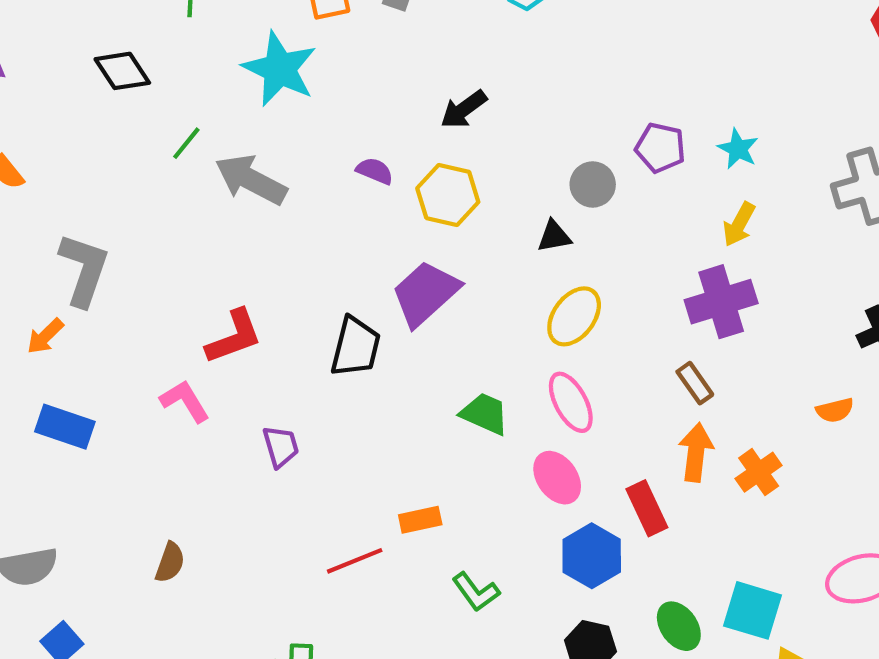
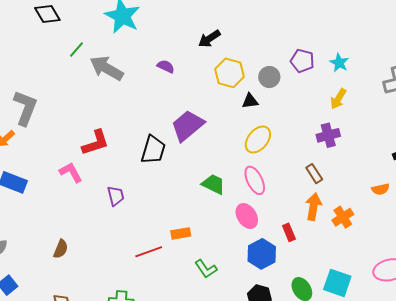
yellow hexagon: (448, 195) -> (229, 73), moved
purple cross: (721, 302) -> (328, 135), size x0.7
red rectangle: (647, 508) -> (289, 232), size x0.7

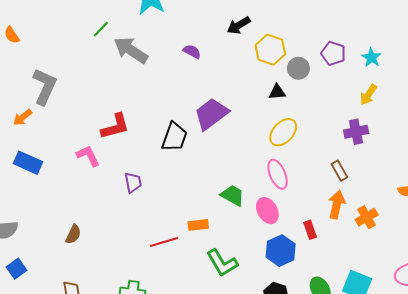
yellow hexagon: (229, 73) -> (270, 50), moved
green trapezoid: (213, 184) -> (233, 195), moved
green L-shape: (206, 269) -> (222, 263), size x1.4

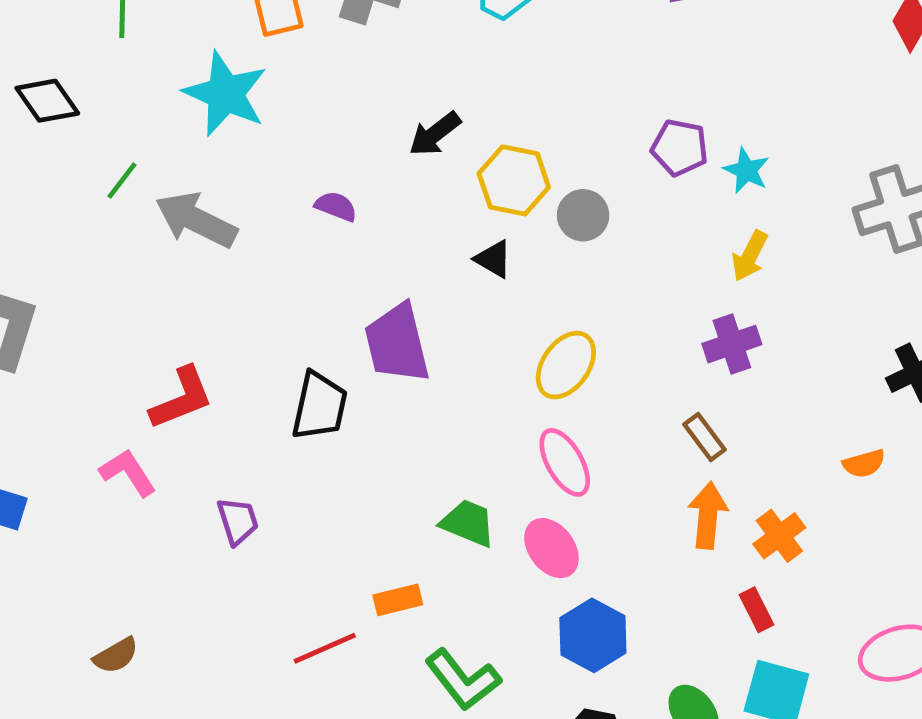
purple pentagon: (333, 53) -> (680, 148), moved
black triangle: (277, 92) -> (493, 259), moved, turned 42
purple trapezoid: (211, 114) -> (397, 343), turned -60
red rectangle: (310, 230) -> (756, 610), moved
brown semicircle: (73, 234) -> (116, 656), turned 42

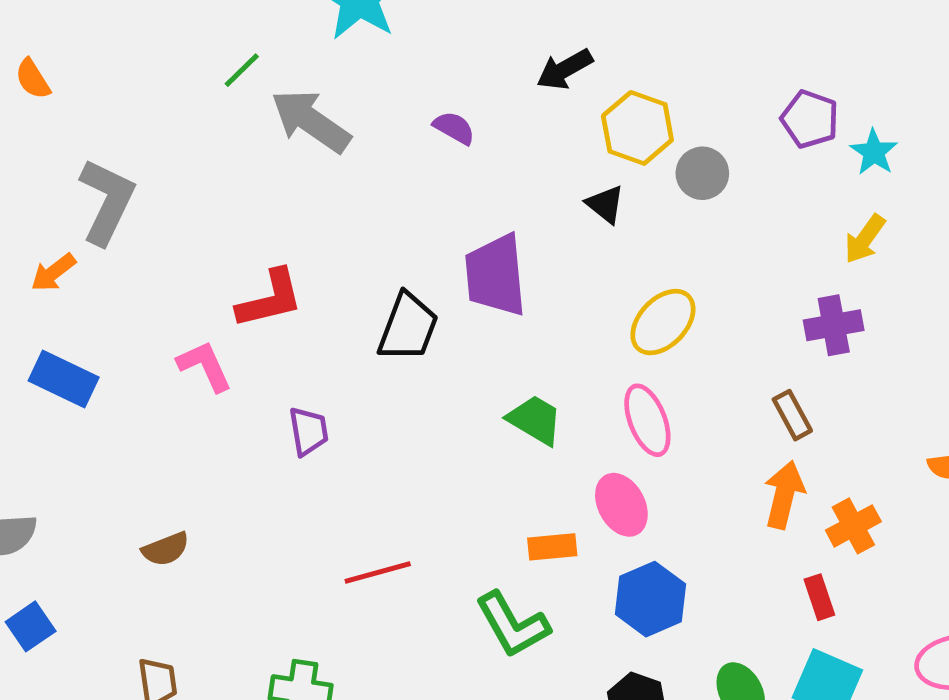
green trapezoid: (468, 523) -> (535, 420), moved
orange rectangle: (398, 600) -> (552, 547), moved

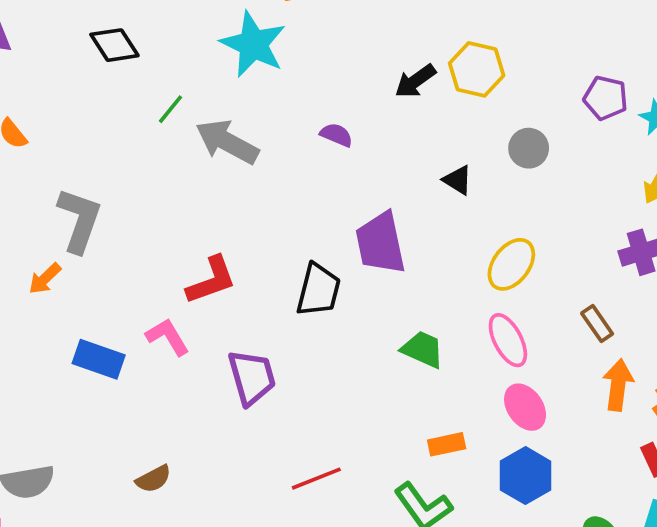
yellow hexagon: (637, 128) -> (477, 69), moved
blue rectangle: (64, 379) -> (99, 359), moved
brown rectangle: (792, 415) -> (597, 324), moved
purple trapezoid: (308, 431) -> (252, 377), size x1.5
pink ellipse: (621, 505) -> (525, 407), moved

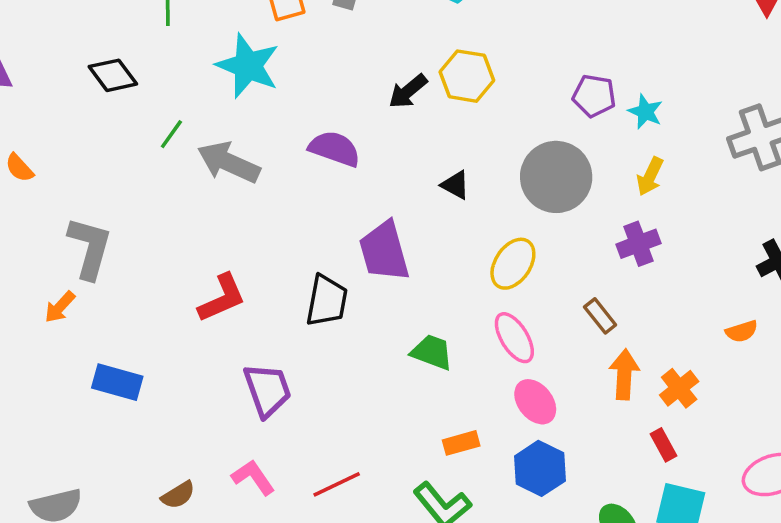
purple semicircle: (336, 135) -> (335, 149), size x1.6
gray circle: (529, 148) -> (556, 177), moved, size x1.8
pink L-shape: (168, 337) -> (253, 477), moved

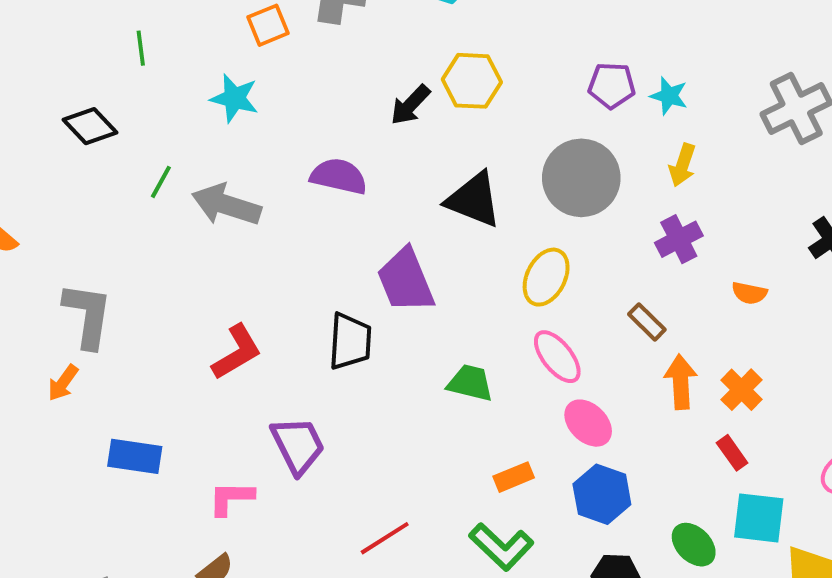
cyan star: (248, 66) -> (234, 98), size x0.7
black triangle: (455, 185) -> (474, 200), size x1.8
orange semicircle: (742, 331) -> (749, 293), moved, turned 36
pink L-shape: (253, 477) -> (231, 498), moved, turned -48

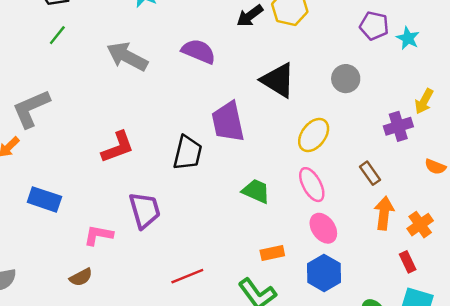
yellow arrow: (682, 165) -> (424, 101), moved
gray circle: (581, 178) -> (346, 79), size x0.6
green line: (161, 182) -> (57, 35), moved
gray L-shape: (88, 315) -> (31, 109), turned -132

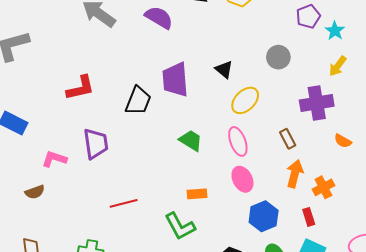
purple pentagon: (374, 26) -> (308, 16), turned 30
black triangle: (278, 80) -> (224, 69), moved, size x0.6
yellow arrow: (424, 101) -> (338, 66), moved
purple cross: (398, 126) -> (317, 103), size x1.4
blue hexagon: (324, 273) -> (264, 216), moved

